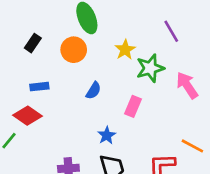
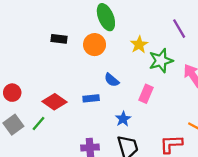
black rectangle: (33, 43) -> (59, 39), turned 63
blue rectangle: (39, 87) -> (91, 98), moved
blue semicircle: (93, 91) -> (112, 80), turned 98

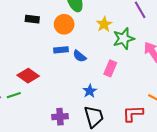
blue rectangle: (91, 98) -> (61, 50), moved
green line: (38, 123) -> (14, 95), turned 32

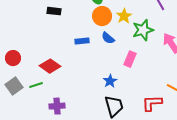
orange circle: (64, 24) -> (102, 16), moved
blue semicircle: (79, 56) -> (108, 38), moved
purple cross: (60, 117) -> (57, 106), moved

